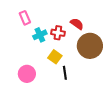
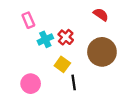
red semicircle: (77, 24) -> (101, 15), moved
red cross: (58, 33) -> (66, 37), turned 32

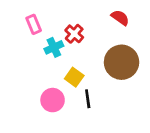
red cross: (66, 37) -> (74, 34), moved
pink circle: (31, 84) -> (53, 100), moved

